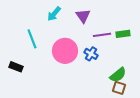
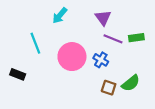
purple triangle: (83, 16) -> (103, 18), moved
purple line: (102, 35) -> (113, 39), turned 30
brown square: (119, 88) -> (109, 88), moved

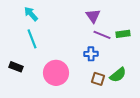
cyan arrow: (60, 16) -> (31, 14), moved, turned 98
pink circle: (72, 57) -> (56, 73), moved
blue cross: (101, 60) -> (91, 54), turned -32

